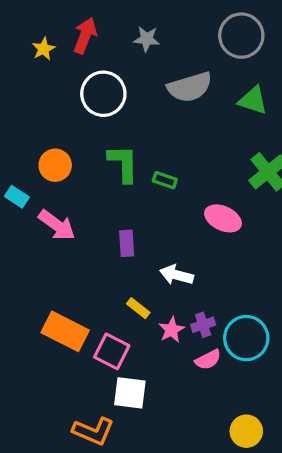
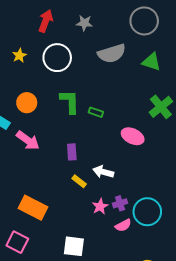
yellow star: (44, 49) -> (19, 56), moved
yellow rectangle: (138, 308) -> (79, 181), moved
pink square: (112, 351) -> (17, 242), moved

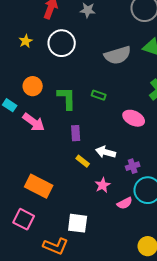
gray semicircle: (112, 53) -> (118, 55), moved
green L-shape: (70, 102) -> (67, 98), moved
purple cross: (120, 203) -> (133, 166), moved

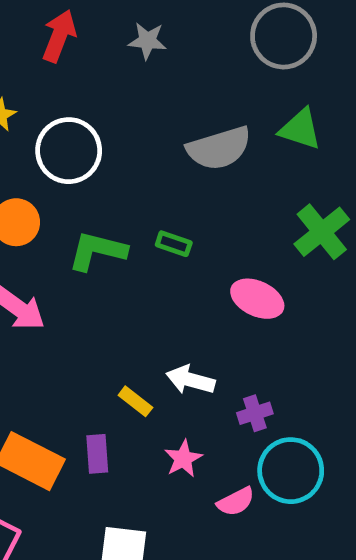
white circle: (62, 43) -> (69, 151), moved
green L-shape: (67, 98) -> (97, 251), turned -75
purple rectangle: (76, 133) -> (97, 454), moved

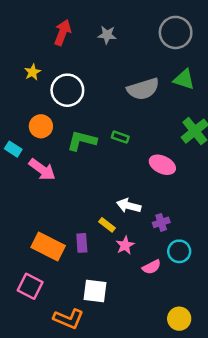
yellow rectangle: (135, 401) -> (107, 225), moved
cyan circle: (291, 471) -> (179, 251), size x0.7

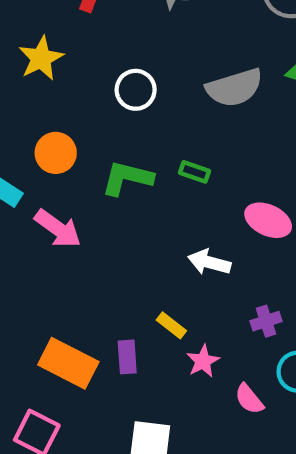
yellow star: (32, 72) -> (41, 58), size x1.5
white circle: (67, 90) -> (136, 90), moved, size x0.7
white arrow: (129, 206) -> (209, 262), moved
pink semicircle: (152, 267) -> (249, 399), turned 78

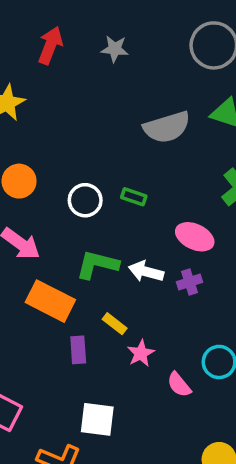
white circle: (136, 90) -> (85, 200), moved
green L-shape: (127, 178) -> (97, 265), moved
purple cross: (266, 321) -> (189, 282), moved
orange rectangle: (68, 363) -> (50, 301), moved

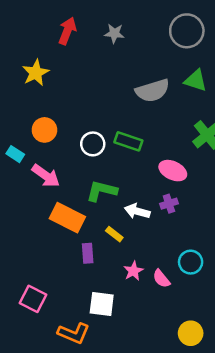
green rectangle: (134, 197) -> (128, 141), size x1.5
white arrow: (146, 272) -> (137, 211), moved
pink star: (141, 353) -> (133, 271), moved

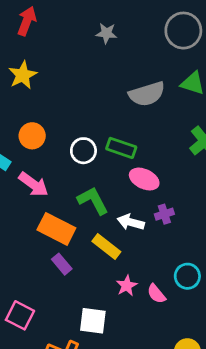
red arrow: (67, 31) -> (27, 21), moved
pink ellipse: (173, 171) -> (144, 179), moved
green L-shape: (102, 191) -> (93, 201), turned 48
yellow rectangle: (114, 234) -> (106, 247), size x1.5
purple rectangle: (88, 253) -> (62, 264), moved, turned -36

